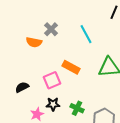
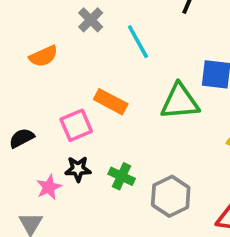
gray cross: (51, 29) -> (91, 20), moved
orange semicircle: (34, 42) -> (43, 56), turned -35

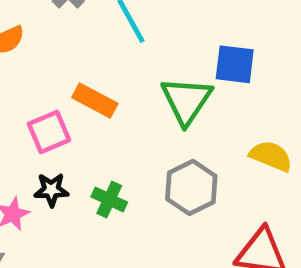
green triangle: (180, 102) -> (186, 101), turned -51
gray hexagon: (171, 196) -> (191, 187), moved

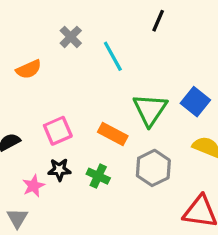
blue square: (235, 64) -> (195, 102), moved, turned 32
orange rectangle: (95, 101) -> (113, 134), moved

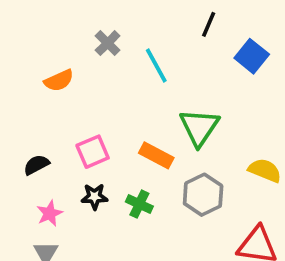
blue square: (195, 102) -> (252, 56), moved
pink star: (33, 186) -> (50, 213), moved

